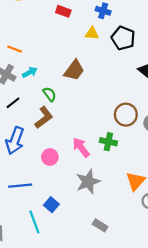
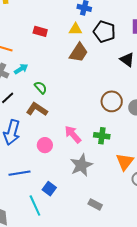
red rectangle: (63, 11) -> (40, 31), moved
brown trapezoid: (74, 70) -> (79, 53), moved
brown L-shape: (44, 118) -> (37, 109), turned -105
green cross: (108, 142) -> (102, 136), moved

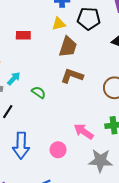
brown L-shape: (37, 109) -> (72, 76), moved
gray star: (81, 165) -> (100, 161), turned -30

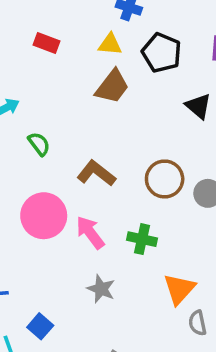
brown L-shape: (72, 76) -> (96, 173), moved
pink circle: (58, 150) -> (44, 216), moved, size x1.6
gray star: (100, 161) -> (101, 289), size x0.7

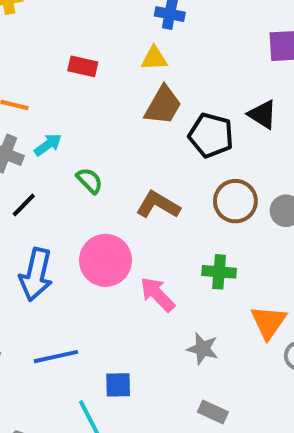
black pentagon: (162, 53) -> (211, 135), moved
pink arrow: (90, 232) -> (157, 294), moved
gray star: (101, 289) -> (203, 349), moved
blue square: (40, 326) -> (118, 385), turned -35

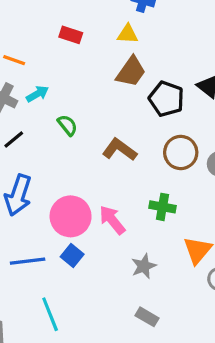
pink circle: (105, 260) -> (71, 216), moved
gray star: (203, 349) -> (144, 266), turned 30
blue square: (118, 385) -> (72, 255), moved, turned 35

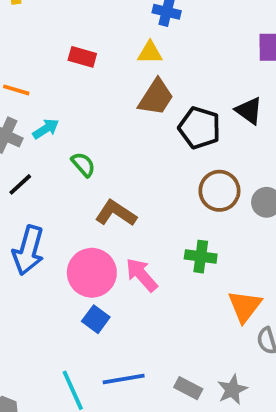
brown L-shape: (119, 150) -> (116, 213), moved
blue line: (28, 261) -> (124, 379), moved
gray star: (144, 266) -> (232, 390), moved

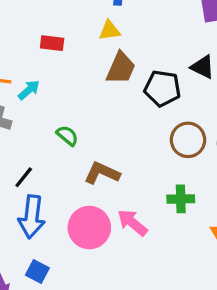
cyan arrow: (46, 129) -> (29, 90), moved
black line: (20, 184) -> (24, 177), moved
blue square: (96, 319) -> (37, 272), moved

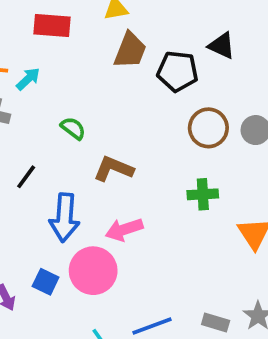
red rectangle: (52, 43) -> (52, 25), size x1.4
blue arrow: (32, 217) -> (65, 218), moved
pink arrow: (132, 223) -> (124, 230), moved, turned -56
pink circle: (89, 228) -> (93, 271), moved

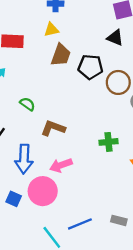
black triangle: (222, 46) -> (115, 38), moved
brown circle: (208, 128) -> (118, 82), moved

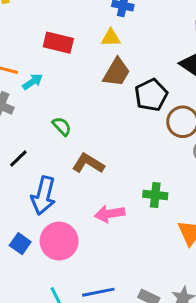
black pentagon: (90, 67) -> (151, 95), turned 30
pink arrow: (61, 165) -> (110, 214), moved

